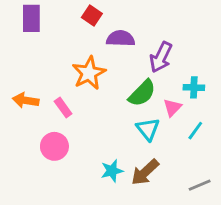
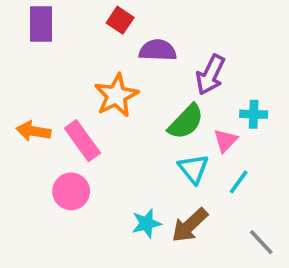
pink rectangle: (63, 108) -> (82, 141), size x1.5
cyan line: (195, 131) -> (239, 182), moved
gray line: (200, 185) -> (261, 242), turned 70

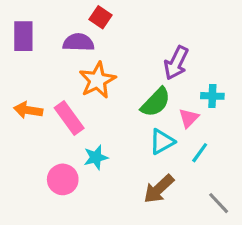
purple rectangle: (41, 24) -> (23, 36), moved
purple semicircle: (158, 50) -> (78, 42), moved
cyan triangle: (193, 169) -> (162, 142), turned 40
pink circle: (71, 191) -> (63, 179), moved
cyan star: (146, 223) -> (96, 157), moved

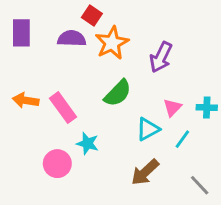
orange star: (97, 80) -> (112, 43), moved
cyan cross: (212, 96) -> (207, 108), moved
green semicircle: (156, 102) -> (118, 93), moved
cyan star: (96, 157) -> (87, 143), turned 30

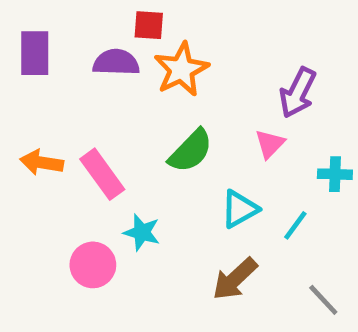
red square: (92, 16) -> (149, 25), turned -30
purple arrow: (161, 57) -> (298, 93), moved
pink triangle: (172, 108) -> (270, 144), moved

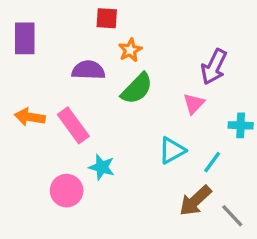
purple semicircle: (116, 62) -> (88, 70), moved
orange star: (181, 69) -> (130, 50), size x0.6
green semicircle: (191, 151) -> (137, 89), moved
brown arrow: (235, 279) -> (195, 201), moved

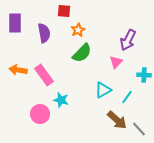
purple semicircle: (88, 70) -> (44, 33), moved, turned 78
brown arrow: (195, 201) -> (117, 120), turned -95

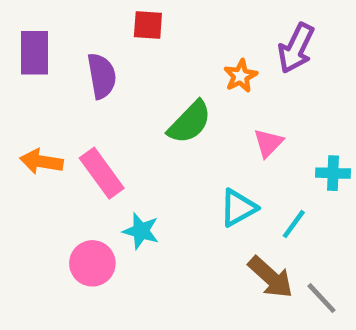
orange star: (78, 30) -> (240, 76), moved
purple arrow: (128, 40) -> (296, 48), moved

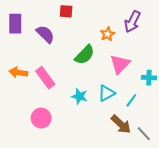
purple semicircle: (102, 76) -> (45, 34), turned -36
pink triangle: (268, 143) -> (120, 64), size x1.5
cyan star: (141, 231) -> (80, 96), moved

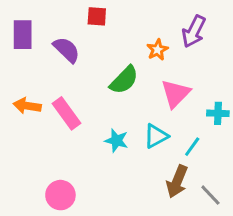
pink circle: (41, 118) -> (60, 195), moved
brown arrow: (121, 124) -> (177, 181), turned 70

